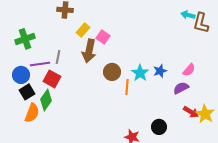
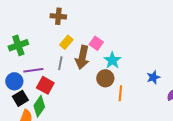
yellow rectangle: (83, 30) -> (66, 42), moved
gray line: (58, 57) -> (60, 63), moved
cyan star: (140, 73) -> (112, 60), moved

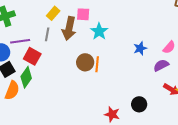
pink square: (96, 43) -> (83, 14), turned -32
brown circle: (105, 78) -> (85, 62), moved
orange line: (120, 93) -> (97, 64), moved

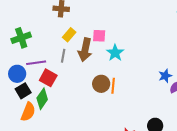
blue star: (140, 48) -> (165, 76), moved

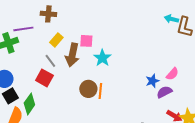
gray line: (63, 56) -> (50, 61), turned -48
purple line: (36, 63) -> (23, 29), moved
red square: (48, 78) -> (44, 78), moved

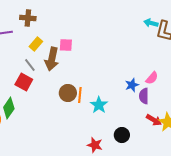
cyan star: (102, 58) -> (99, 105), moved
purple semicircle: (164, 92) -> (144, 96), turned -63

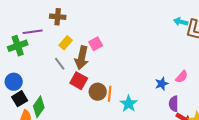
pink square: (66, 45) -> (96, 44), turned -32
red square: (24, 82) -> (79, 81), moved
purple semicircle: (144, 96) -> (174, 104), moved

